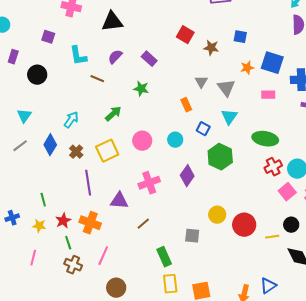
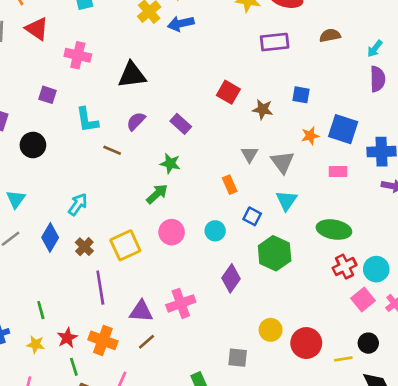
green arrow: (113, 114) -> (157, 194), moved
pink cross: (149, 183) -> (181, 303), moved
brown line: (143, 224) -> (146, 342), moved

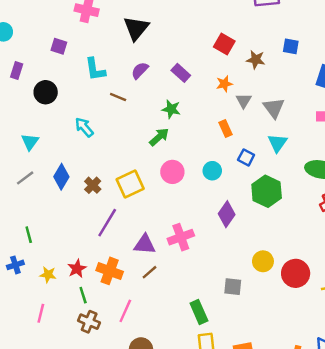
black triangle: (132, 75) -> (136, 28), turned -44
orange star: (310, 136) -> (224, 84), moved
cyan arrow: (78, 204) -> (84, 127), moved, turned -75
purple line: (100, 288) -> (107, 223), turned 40
green line: (41, 310) -> (29, 235), moved

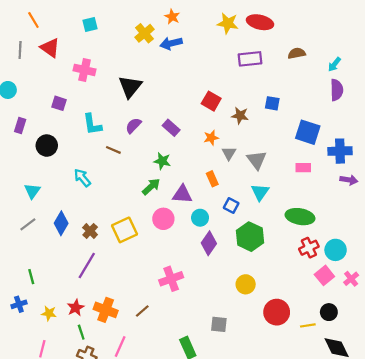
purple diamond: (227, 214) -> (209, 243), moved
purple line: (107, 223) -> (87, 265), moved
purple triangle: (145, 244) -> (182, 194), moved
yellow circle: (263, 261) -> (246, 284), moved

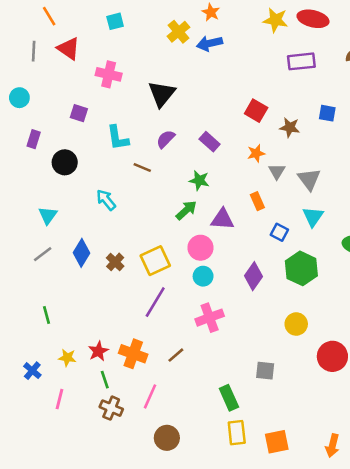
cyan circle: (200, 218) -> (203, 276), moved
purple line: (87, 265) -> (155, 302), moved
blue cross: (19, 304) -> (32, 371), moved, turned -32

